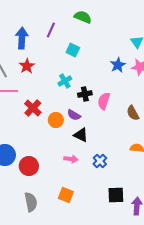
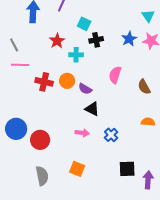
red star: (27, 66) -> (57, 41), moved
cyan cross: (65, 81) -> (76, 55), turned 32
black cross: (85, 94) -> (96, 40), moved
red cross: (33, 108) -> (44, 82), turned -30
orange circle: (56, 120) -> (67, 81), moved

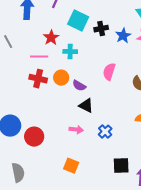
cyan square: (84, 24) -> (78, 21), size x1.5
black cross: (96, 40) -> (101, 29), moved
pink line: (20, 65) -> (39, 57), moved
gray semicircle: (42, 176) -> (18, 173), moved

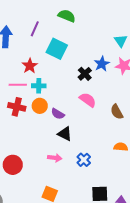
black cross: (101, 29) -> (85, 74), moved, turned -32
cyan cross: (70, 52) -> (39, 86), moved
pink semicircle: (109, 72) -> (88, 100), turned 108

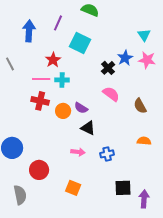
orange circle: (40, 106) -> (63, 111), moved
blue cross: (84, 160) -> (107, 154), turned 32
red circle: (13, 165) -> (39, 170), moved

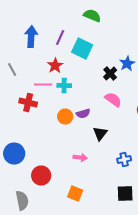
purple line: (58, 23) -> (60, 38), moved
red cross: (40, 101) -> (28, 103), moved
purple semicircle: (81, 108) -> (83, 114), turned -48
black triangle: (88, 128) -> (100, 134), moved, turned 42
blue cross: (107, 154) -> (124, 160), moved

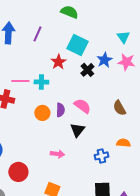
cyan square: (82, 49) -> (77, 45), moved
red star: (55, 66) -> (58, 62), moved
pink semicircle: (113, 100) -> (82, 106), moved
purple semicircle: (83, 114) -> (60, 110), turned -72

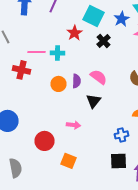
blue star: (104, 60) -> (122, 19), moved
blue cross: (101, 156) -> (122, 135), moved
red circle: (18, 172) -> (44, 141), moved

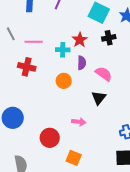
red star: (74, 33) -> (80, 40), moved
black cross: (104, 41) -> (109, 38), turned 32
pink line: (36, 52) -> (34, 42), moved
purple semicircle: (76, 81) -> (82, 63), moved

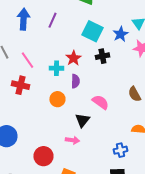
pink line: (34, 42) -> (27, 60), turned 54
pink semicircle: (104, 74) -> (100, 102), moved
black triangle: (99, 98) -> (82, 120), moved

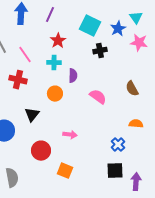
red star: (73, 58) -> (58, 41), moved
black triangle: (82, 120) -> (32, 115), moved
blue cross: (120, 150) -> (118, 145), turned -32

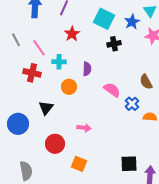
cyan cross: (54, 63) -> (59, 62), moved
blue cross: (118, 145) -> (132, 104), moved

